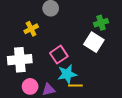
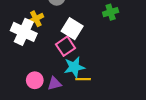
white square: (94, 42) -> (72, 29), moved
white cross: (20, 60) -> (24, 32), moved, turned 30

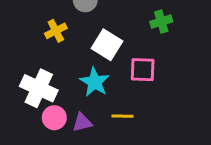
white cross: (24, 32) -> (39, 88), moved
pink square: (65, 46) -> (143, 70), moved, turned 36
cyan star: (74, 67) -> (95, 82), moved, turned -30

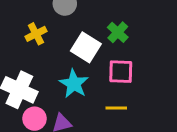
green cross: (161, 22) -> (118, 32), moved, turned -30
yellow line: (122, 116) -> (116, 108), moved

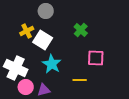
white square: (86, 47) -> (43, 40), moved
pink square: (121, 72) -> (96, 58), moved

